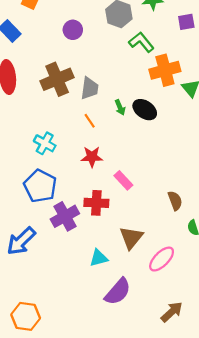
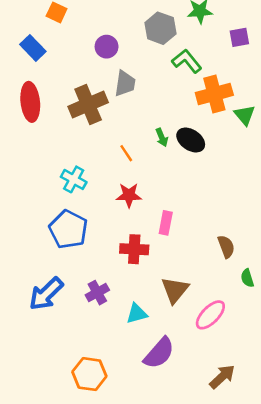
gray trapezoid: (90, 88) -> (125, 83), moved
pink rectangle: (123, 180) -> (166, 223), turned 54
purple cross: (65, 216) -> (97, 293), moved, size x0.7
orange hexagon: (26, 316) -> (89, 374), moved

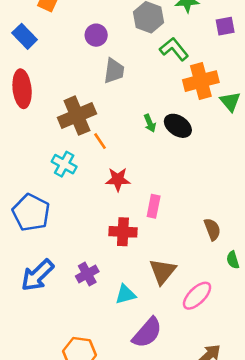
brown cross: (88, 104) -> (77, 116), moved
orange line: (126, 153) -> (100, 141), moved
blue pentagon: (68, 229) -> (31, 213), moved

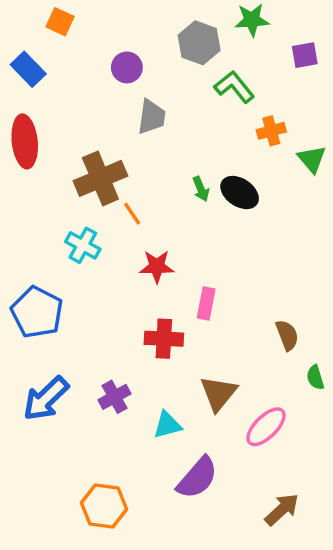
orange cross: (201, 81) -> (271, 131), size x0.6

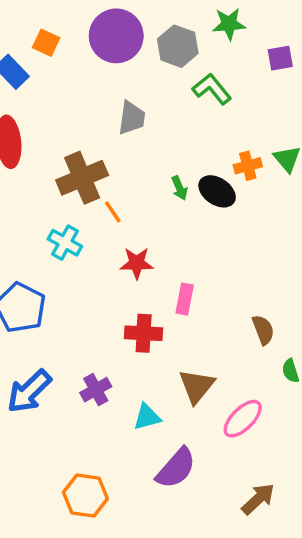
orange square: (60, 22) -> (46, 43), moved
purple circle: (127, 67) -> (116, 36), moved, size x1.8
orange cross: (271, 131) -> (248, 166), moved

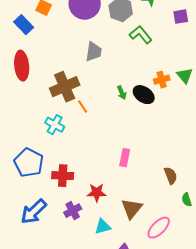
red star: (137, 263) -> (97, 193), moved
red cross: (144, 333) -> (63, 176), moved

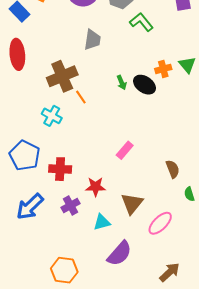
pink rectangle: (125, 158) -> (125, 150), turned 30

